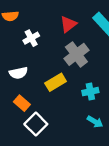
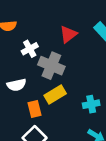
gray cross: (76, 54) -> (51, 66), moved, turned -30
orange rectangle: (22, 103) -> (35, 109), moved, turned 35

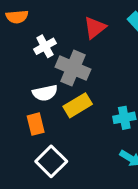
white semicircle: (16, 85) -> (45, 93), moved
orange rectangle: (35, 109) -> (36, 124), moved

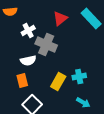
yellow rectangle: (78, 105) -> (58, 82), moved, turned -30

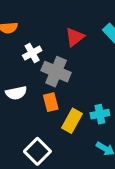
white semicircle: (28, 60) -> (16, 93), moved
orange rectangle: (22, 80) -> (51, 102), moved

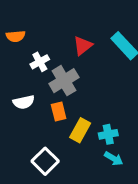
gray cross: (56, 72) -> (64, 81), turned 36
cyan cross: (100, 114) -> (108, 134), moved

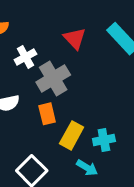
red triangle: (83, 46) -> (75, 39), turned -35
cyan arrow: (114, 159) -> (87, 168), moved

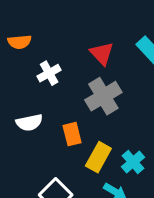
gray cross: (53, 78) -> (103, 96), moved
cyan cross: (104, 140) -> (133, 162), turned -30

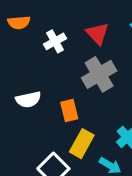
white cross: (49, 73) -> (55, 41), moved
yellow rectangle: (98, 157) -> (82, 144), moved

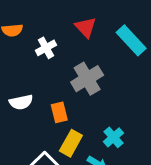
red triangle: (97, 33) -> (86, 27), moved

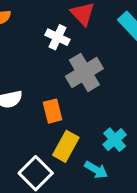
white cross: (46, 48) -> (57, 37), moved, turned -36

